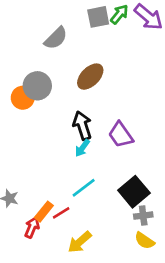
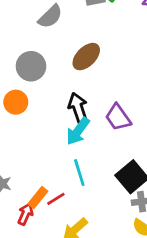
orange circle: (23, 98) -> (16, 102), moved
cyan arrow: (82, 148) -> (78, 131), size x1.5
cyan line: (84, 188) -> (79, 173), turned -70

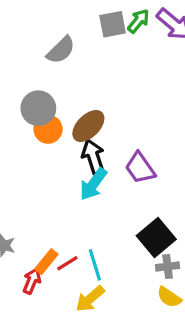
brown ellipse: (86, 57) -> (88, 126), moved
orange circle: (16, 102) -> (48, 129), moved
cyan line: (79, 173) -> (95, 265), moved

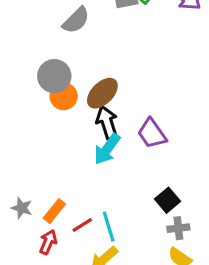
black square: (156, 237) -> (168, 200), size x0.7
orange rectangle: (46, 262) -> (54, 211), moved

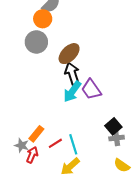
orange circle: (64, 96) -> (43, 19), moved
purple trapezoid: (152, 134) -> (91, 89), moved
gray star: (22, 208) -> (22, 145), moved
gray cross: (178, 228) -> (117, 138), moved

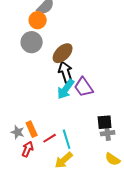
black square: (113, 126) -> (105, 122), turned 35
orange rectangle: (36, 134) -> (32, 129), turned -63
gray star: (22, 145) -> (18, 132), moved

